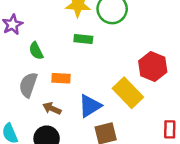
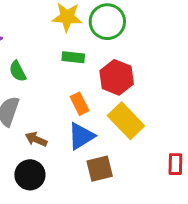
red hexagon: (153, 67) -> (117, 77), moved
orange rectangle: (61, 78) -> (79, 104), moved, turned 60

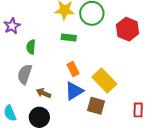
green semicircle: (18, 71) -> (31, 47), turned 32
red hexagon: (117, 77) -> (128, 29), moved
brown square: (100, 169) -> (96, 106), moved, turned 30

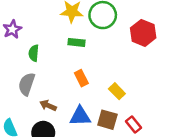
yellow rectangle: (104, 81) -> (117, 91), size x0.6
blue triangle: (74, 91) -> (80, 116), moved, turned 30
red rectangle: (138, 110) -> (134, 124), moved, turned -40

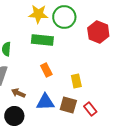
green rectangle: (77, 42) -> (42, 40), size x1.5
yellow rectangle: (117, 91) -> (76, 81), turned 32

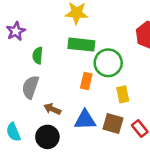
green circle: (64, 17) -> (108, 63), moved
orange rectangle: (46, 70) -> (86, 81), turned 40

